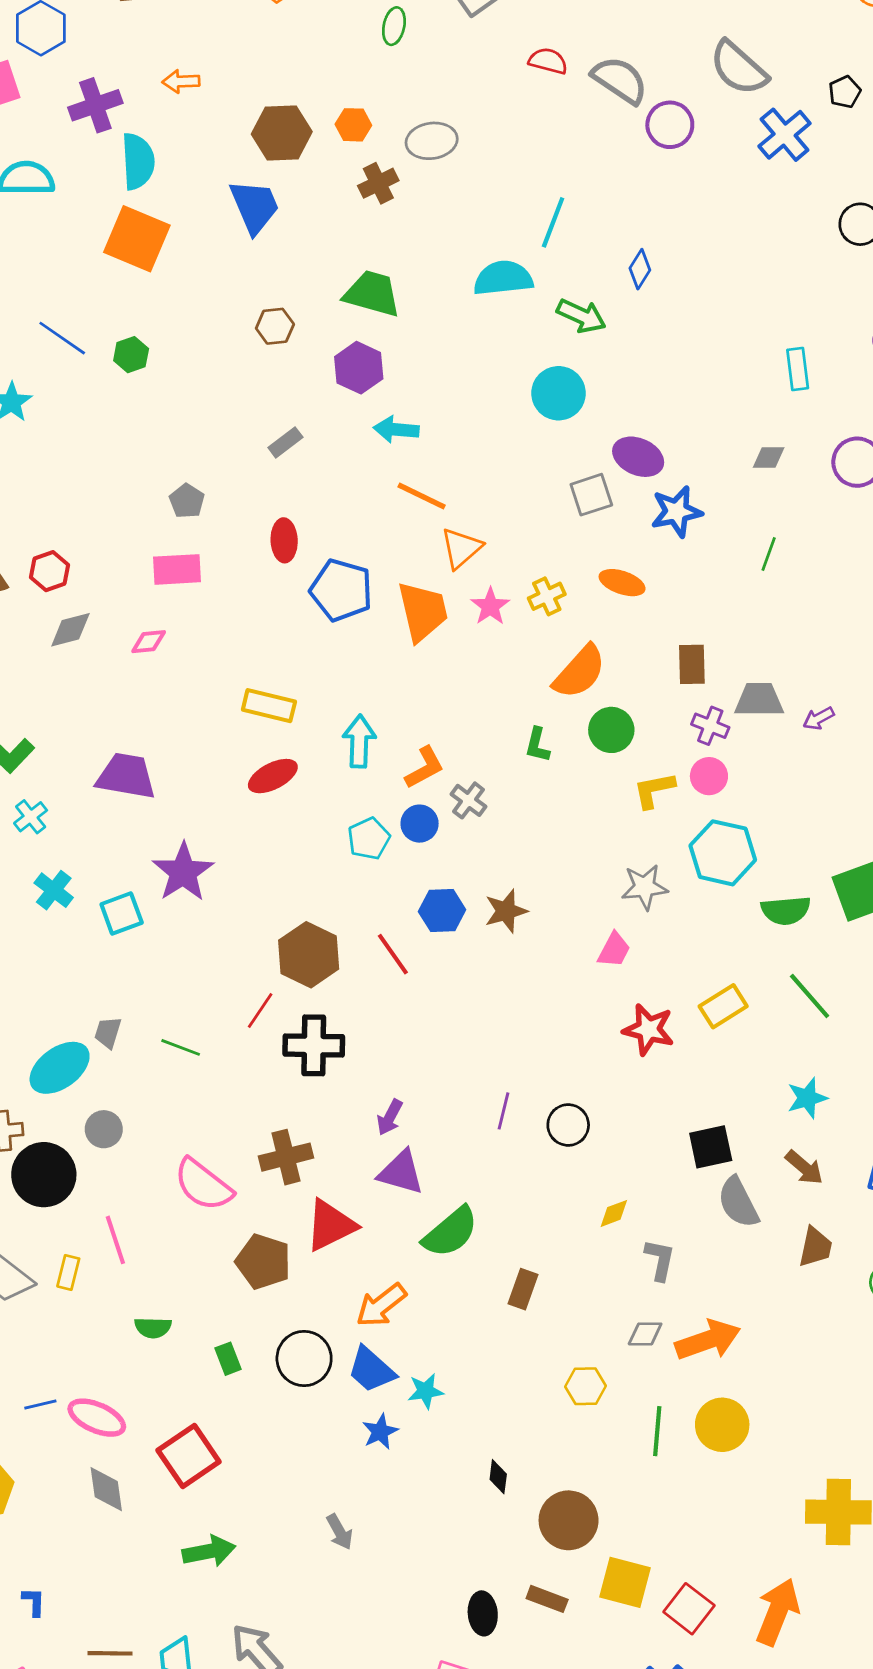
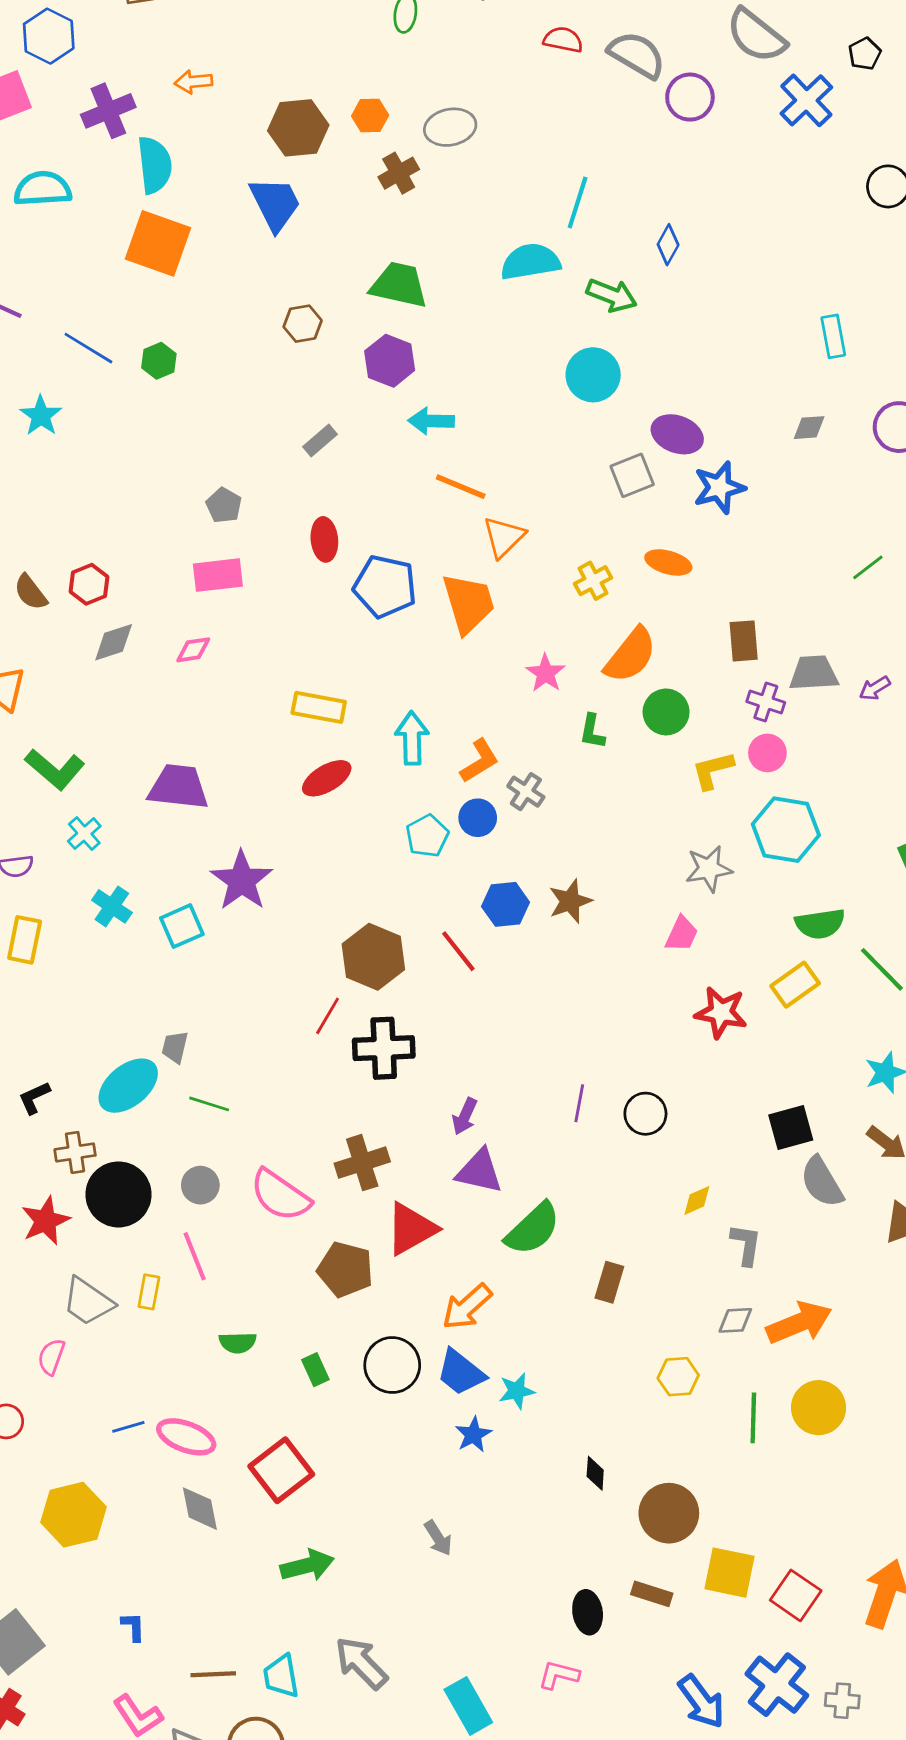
green line: (769, 554) -> (868, 567), moved, turned 36
pink star: (490, 606) -> (546, 673), moved
green semicircle: (786, 910) -> (820, 924), moved
green line: (181, 1047) -> (209, 1104), moved
gray circle: (104, 1129) -> (200, 1185), moved

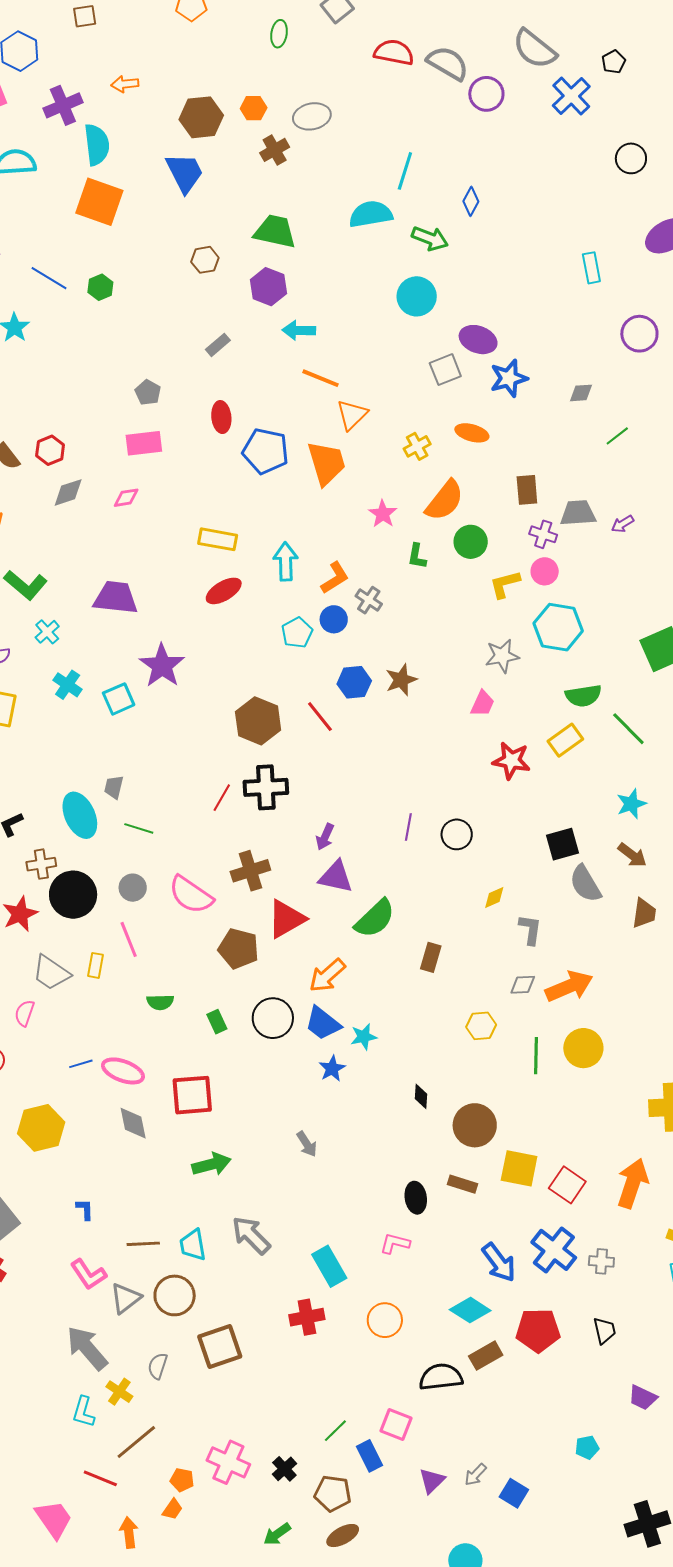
red semicircle: (563, 40) -> (394, 52), size x1.4
gray diamond: (809, 428) -> (581, 393), moved
red line: (328, 1016) -> (222, 798), moved
cyan ellipse: (128, 1086) -> (80, 815), turned -75
red square: (281, 1470) -> (192, 1095), turned 33

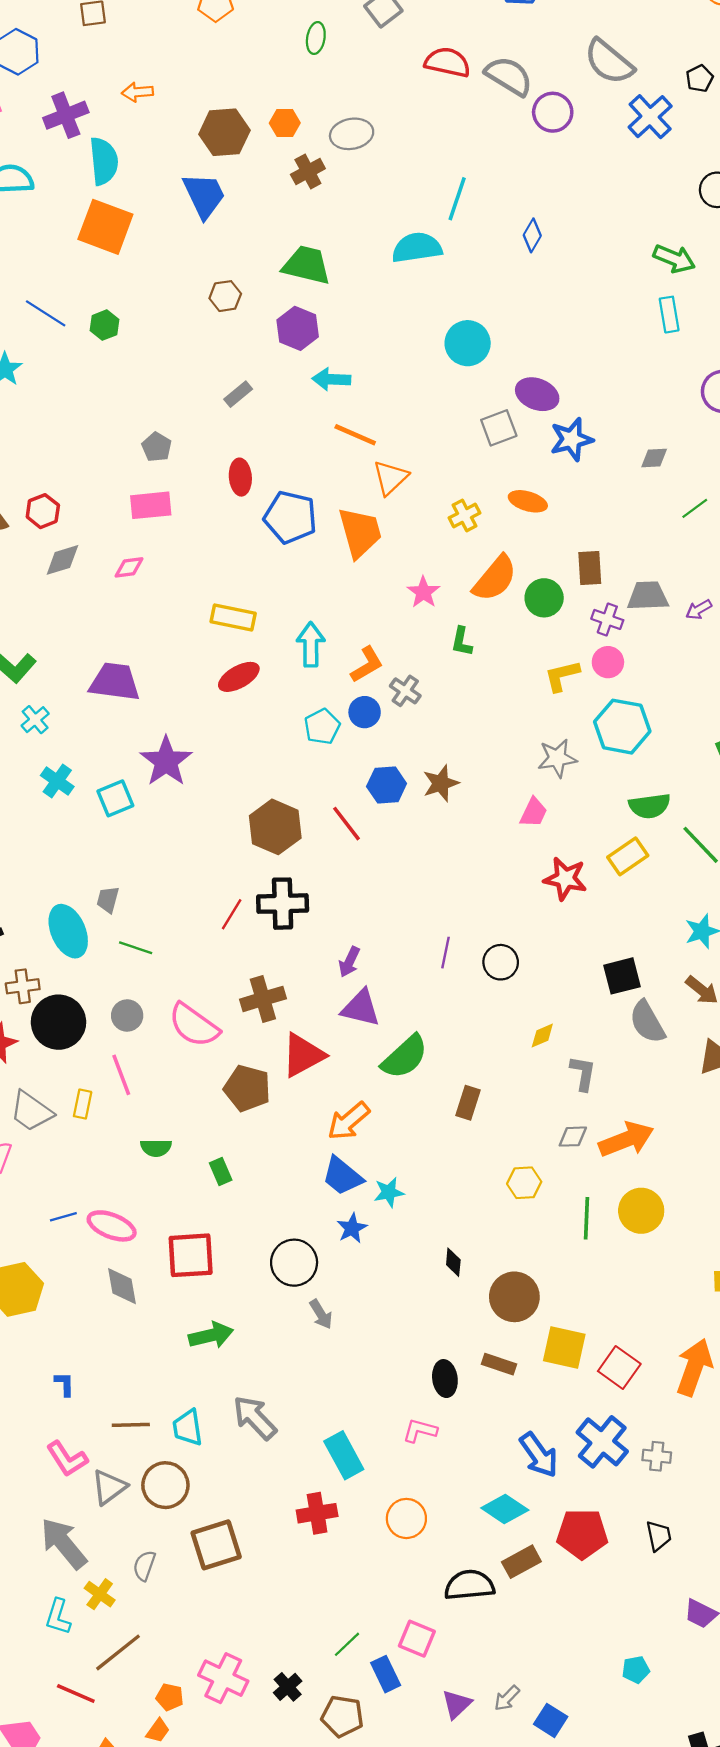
green arrow: (430, 238) -> (674, 259), moved
green circle: (471, 542) -> (544, 598), moved
black circle: (273, 1018) -> (294, 1263), moved

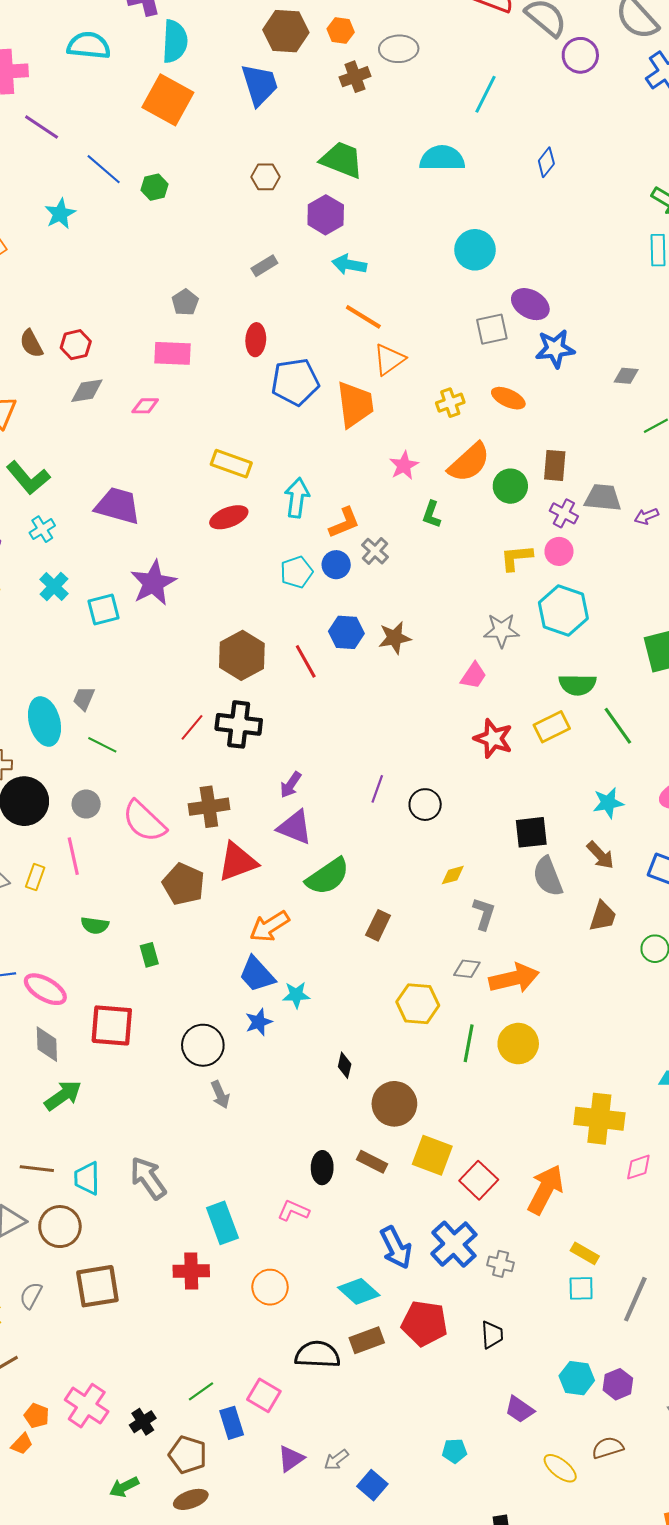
cyan line: (457, 199) -> (485, 94), moved
blue pentagon: (290, 517) -> (295, 382), turned -30
yellow hexagon: (524, 1183) -> (418, 1004), size x1.4
green arrow: (211, 1335) -> (63, 1095), moved, turned -30

